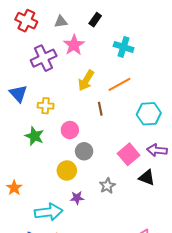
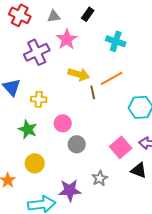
yellow arrow: (86, 80) -> (79, 74), turned -105
brown line: (100, 109) -> (93, 92), moved
yellow circle: (67, 171) -> (35, 163), moved
purple star: (77, 198) -> (70, 190), size x1.6

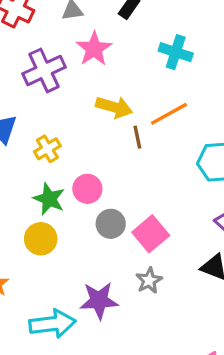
yellow cross: (39, 99) -> (47, 149), turned -35
green star: (28, 129) -> (49, 199), moved
pink square: (121, 147) -> (151, 234), moved
yellow circle: (35, 163) -> (41, 239), moved

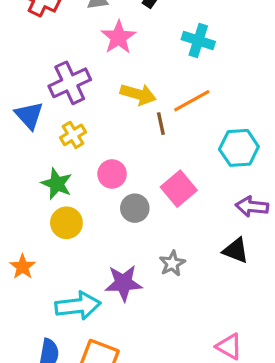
purple cross: (44, 70) -> (70, 83), moved
green star: (49, 199) -> (57, 184), moved
pink square: (151, 234) -> (179, 189), moved

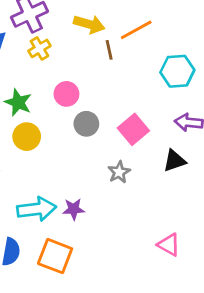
yellow cross: (73, 135) -> (39, 48), moved
pink square: (179, 189) -> (133, 129), moved
black triangle: (236, 250) -> (175, 161), turned -40
purple star: (123, 283) -> (74, 209), moved, size x0.7

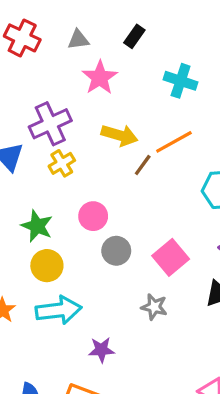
brown line: (109, 50) -> (143, 165), turned 48
gray star: (119, 172) -> (154, 307), turned -30
cyan arrow: (37, 209) -> (58, 310), moved

